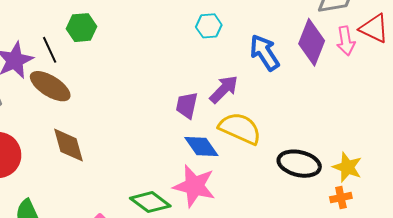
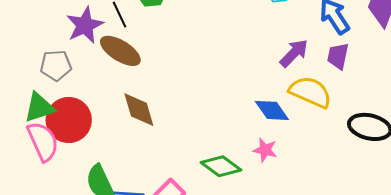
purple trapezoid: (187, 105) -> (338, 56), moved
pink star: (194, 186) -> (265, 150), size x0.6

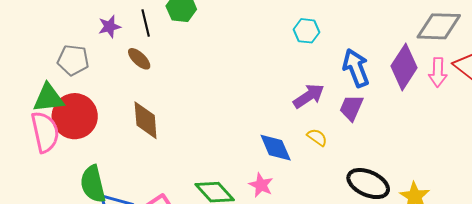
purple star: (85, 25) -> (109, 27), size x0.6
brown ellipse: (120, 51) -> (139, 59), size x0.6
yellow semicircle: (310, 92) -> (317, 137), size x0.5

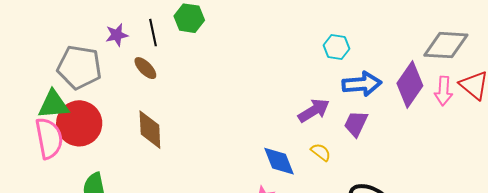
cyan hexagon: (306, 31) -> (336, 47), moved
gray pentagon: (73, 60) -> (79, 67), size x1.4
blue arrow: (356, 68) -> (362, 84), turned 105

